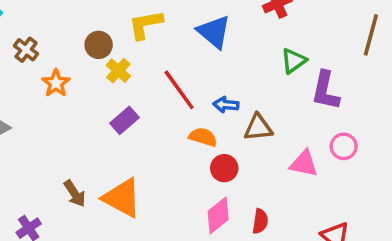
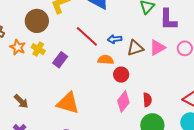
brown circle: (99, 45) -> (37, 21), size x1.5
yellow cross: (118, 71) -> (38, 49), moved
pink triangle: (304, 164) -> (157, 48), moved, turned -30
brown arrow: (75, 194) -> (21, 101), moved

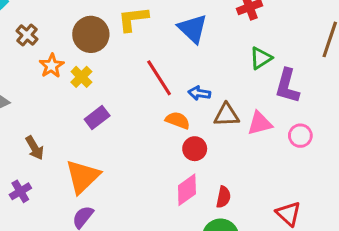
purple rectangle: (60, 60) -> (97, 118), moved
orange triangle: (68, 103) -> (83, 177), moved, turned 45

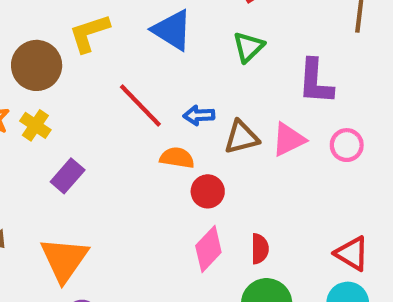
green triangle: (261, 58) -> (248, 47), moved

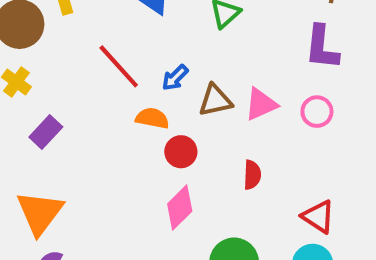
purple L-shape: (316, 82) -> (322, 47), moved
blue arrow: (199, 115) -> (175, 78), turned -44
red semicircle: (260, 249) -> (252, 175), moved

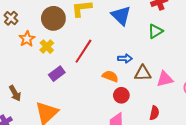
red line: (119, 66) -> (83, 51), moved, turned 65
blue arrow: (175, 78) -> (125, 58), turned -144

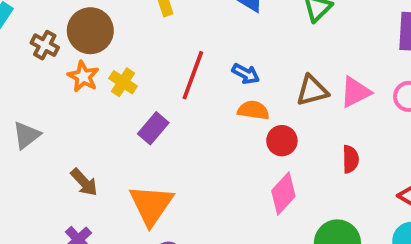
brown circle: (53, 18) -> (90, 31), moved
blue arrow: (125, 58) -> (246, 74), moved, turned 40

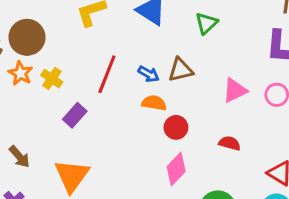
brown triangle: (312, 91) -> (181, 70), moved
red semicircle: (350, 159) -> (230, 143), turned -75

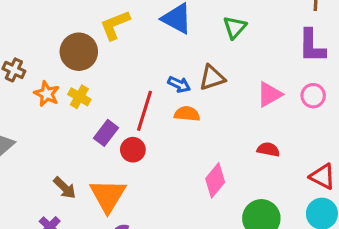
brown circle: (27, 37) -> (79, 52), moved
red line: (107, 74) -> (145, 111), moved
red circle: (176, 127) -> (133, 150), moved
brown arrow: (19, 157) -> (65, 188), moved

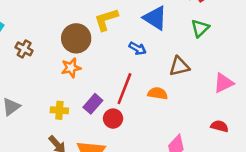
blue arrow: (179, 84) -> (138, 48), moved
orange star: (47, 94) -> (71, 68), moved, turned 30
yellow cross: (79, 97) -> (59, 110), moved, turned -30

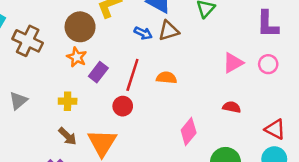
brown cross: (24, 49) -> (28, 41), size x1.6
brown triangle: (179, 66) -> (169, 31), moved
orange star: (71, 68) -> (77, 57), turned -30
purple rectangle: (93, 104) -> (98, 72), moved

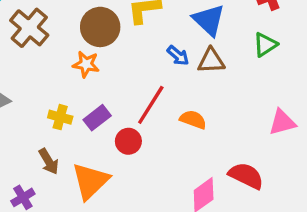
orange star: (77, 57) -> (86, 64), turned -30
purple rectangle: (98, 72) -> (97, 118), moved
red semicircle: (232, 107) -> (246, 176), moved, size x1.5

